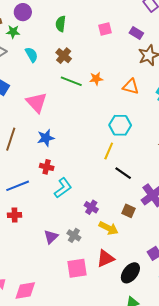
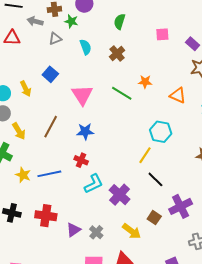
green line: (71, 81) -> (122, 93), moved
purple cross: (91, 207) -> (120, 195), moved, size x1.5
red cross: (15, 215) -> (46, 216), moved, size x1.5

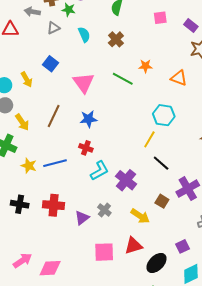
gray cross: (96, 232) -> (104, 210), moved

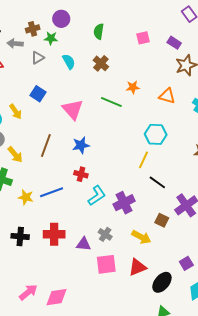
purple cross: (126, 180) -> (124, 203), turned 30
purple triangle: (82, 218) -> (84, 244), turned 49
pink square: (104, 252) -> (106, 264), moved

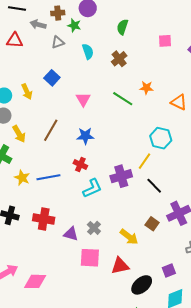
pink triangle: (73, 109) -> (83, 99), size x0.7
purple cross: (124, 203) -> (121, 176), moved

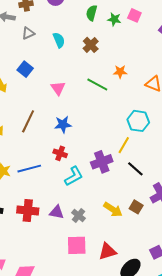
green star: (74, 25) -> (114, 19), moved
pink square: (165, 41) -> (134, 15), moved, turned 32
purple triangle: (71, 234) -> (57, 212), moved
yellow arrow: (129, 237) -> (113, 210), moved

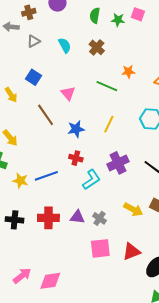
brown line: (28, 121) -> (46, 115), moved, turned -55
yellow line: (124, 145) -> (109, 124), moved

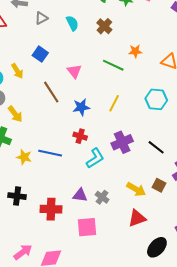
blue line: (46, 176) -> (50, 153), turned 30
red cross: (48, 218) -> (51, 209), moved
pink square: (100, 248) -> (87, 227), moved
red triangle: (131, 252) -> (137, 218), moved

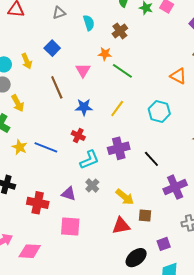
orange star: (135, 51) -> (105, 54), moved
brown square: (159, 185) -> (145, 216), moved, turned -32
gray cross: (102, 197) -> (92, 185), moved

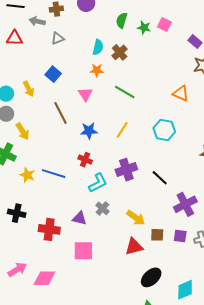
cyan semicircle: (89, 23) -> (98, 47), moved, turned 35
orange star: (105, 54) -> (97, 70), moved
purple square: (164, 244) -> (180, 236), moved, turned 32

